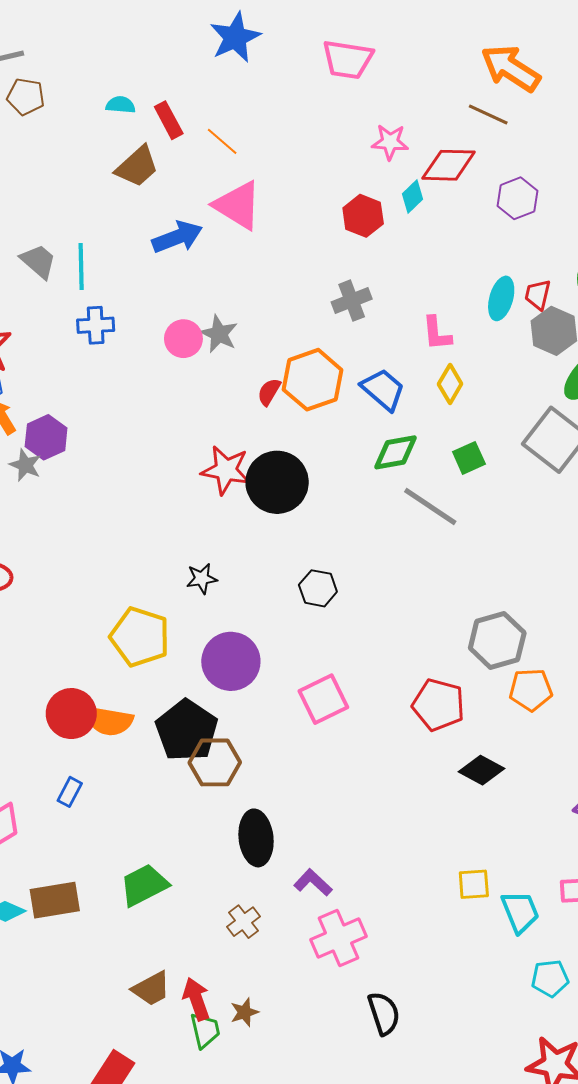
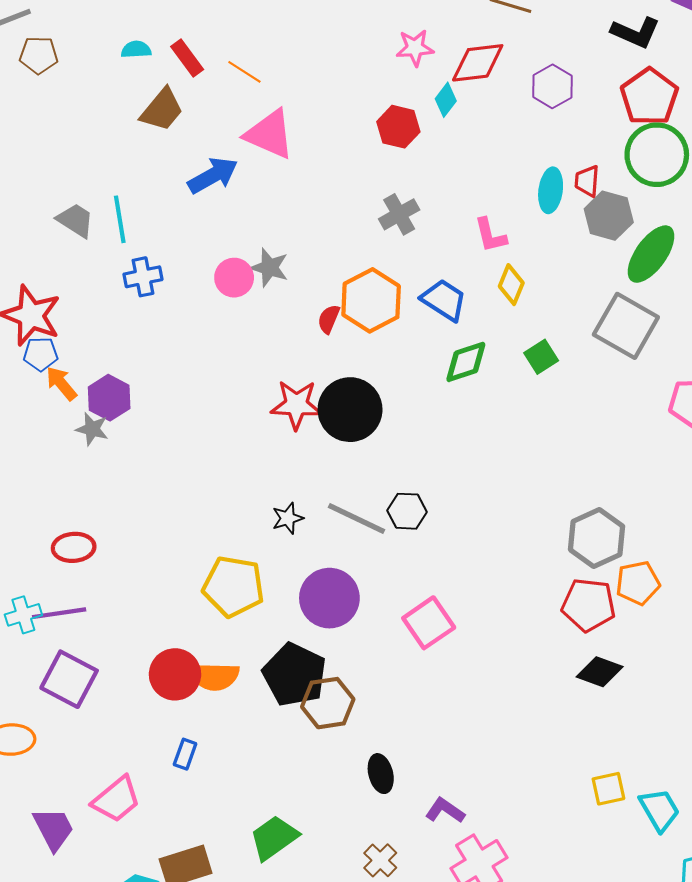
gray line: (430, 507) -> (356, 519), moved
red pentagon: (438, 705) -> (589, 605), moved
black ellipse: (256, 838) -> (381, 774), size x0.7

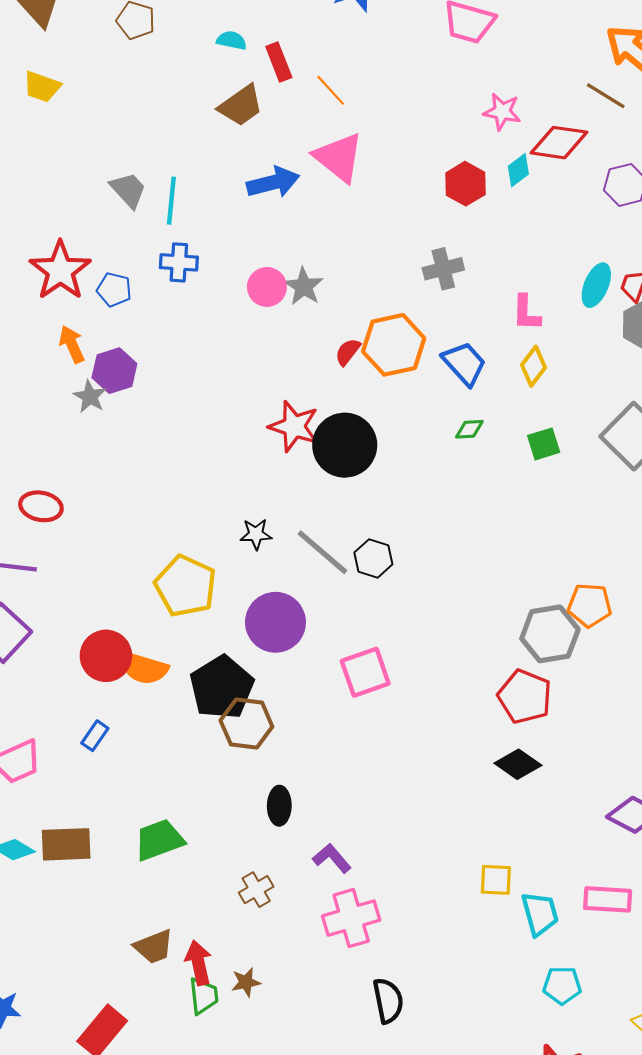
blue pentagon: (41, 354) -> (114, 290), moved
green diamond: (466, 362) -> (469, 429), size x0.6
orange pentagon: (638, 583) -> (590, 605), moved

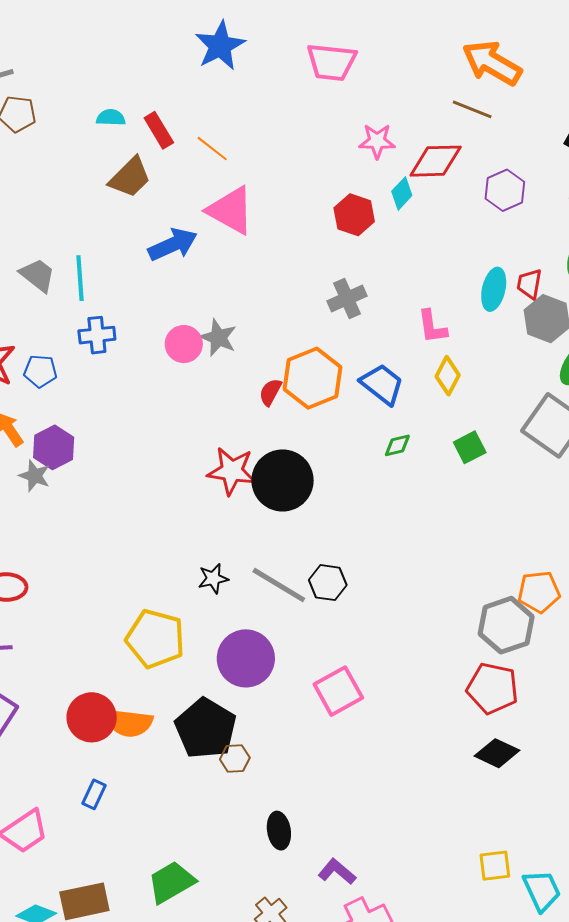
brown hexagon: (246, 724) -> (235, 758), size x0.6

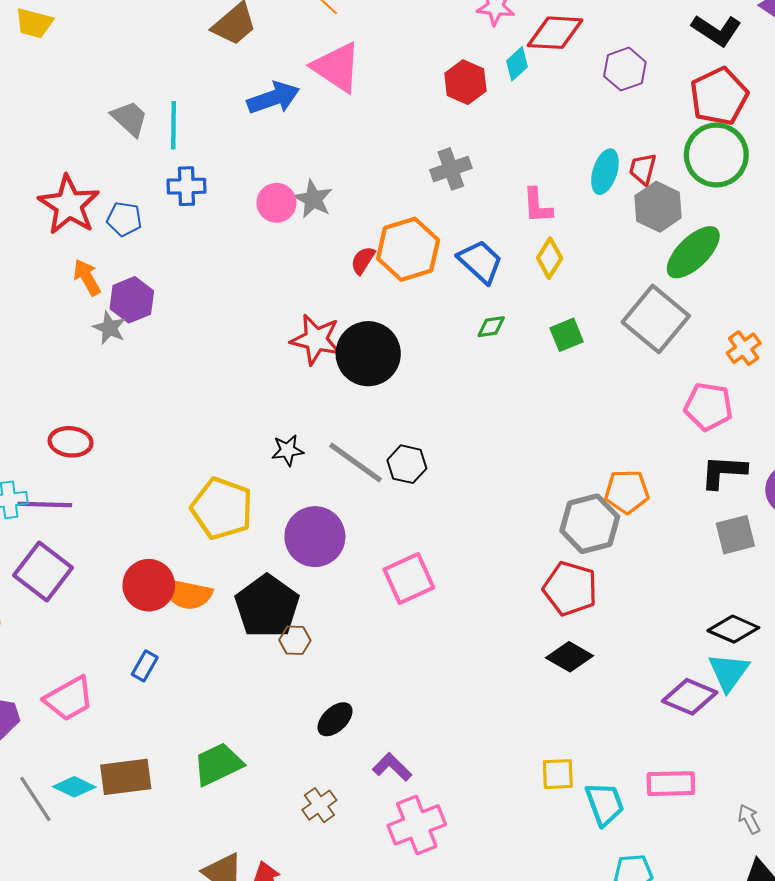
black ellipse: (279, 831) -> (335, 719), turned 51

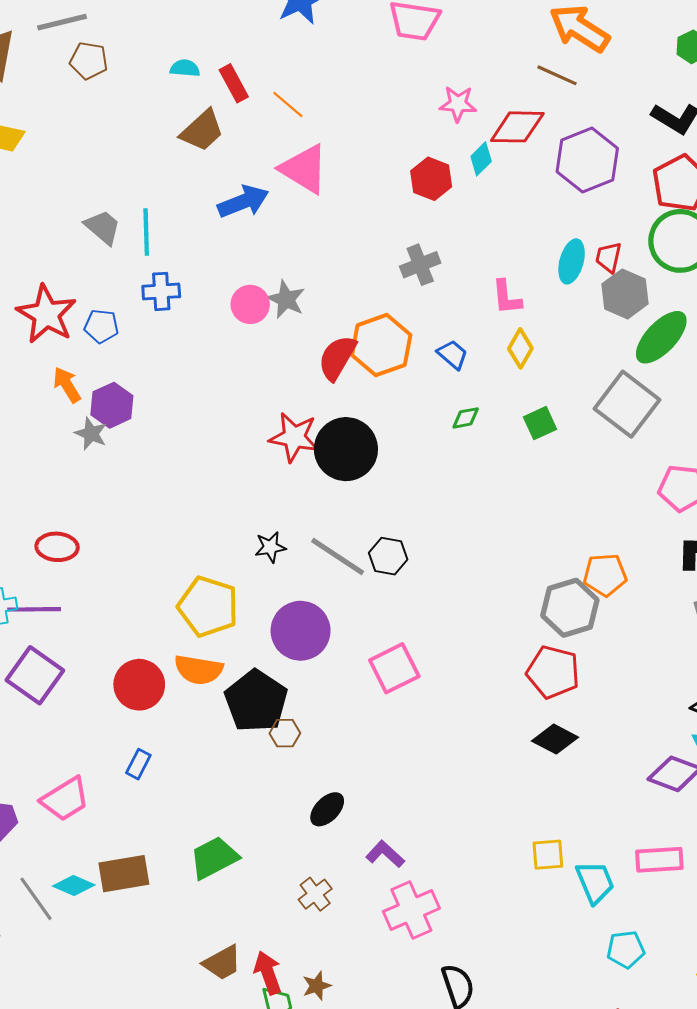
purple hexagon: (625, 69) -> (587, 160), size x1.5
red semicircle: (363, 260) -> (337, 358), size x1.6
blue trapezoid: (480, 262) -> (453, 354), size x0.7
orange semicircle: (187, 594) -> (199, 670), moved

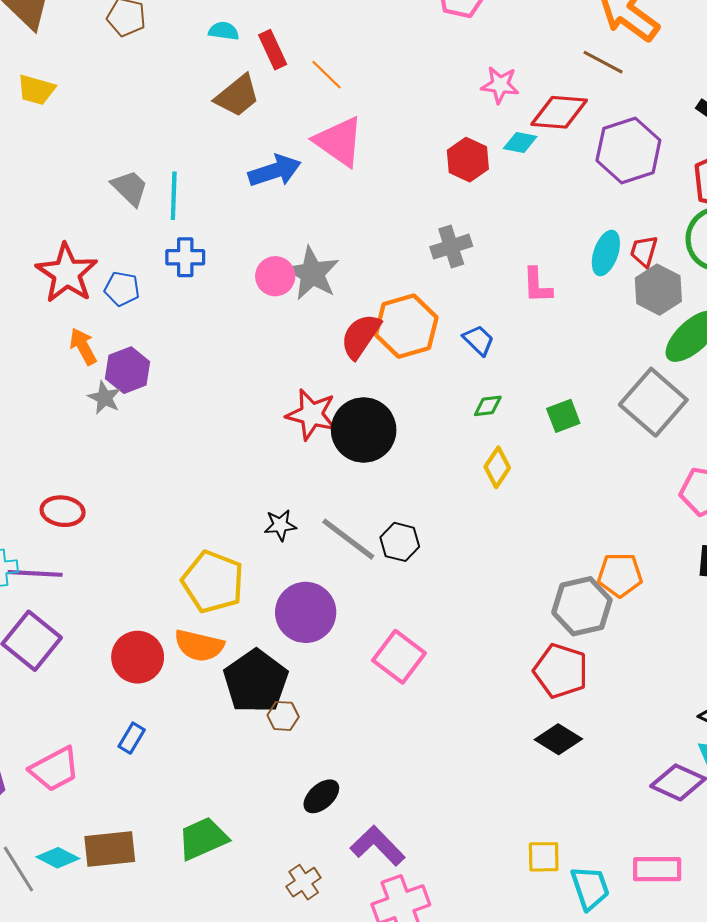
cyan diamond: (481, 159) -> (520, 143), turned 52
gray star: (286, 299) -> (312, 273), size x1.4
yellow diamond: (520, 348) -> (497, 467), moved
pink square: (394, 668) -> (399, 657), turned -30
purple L-shape: (385, 854) -> (378, 846), size x1.4

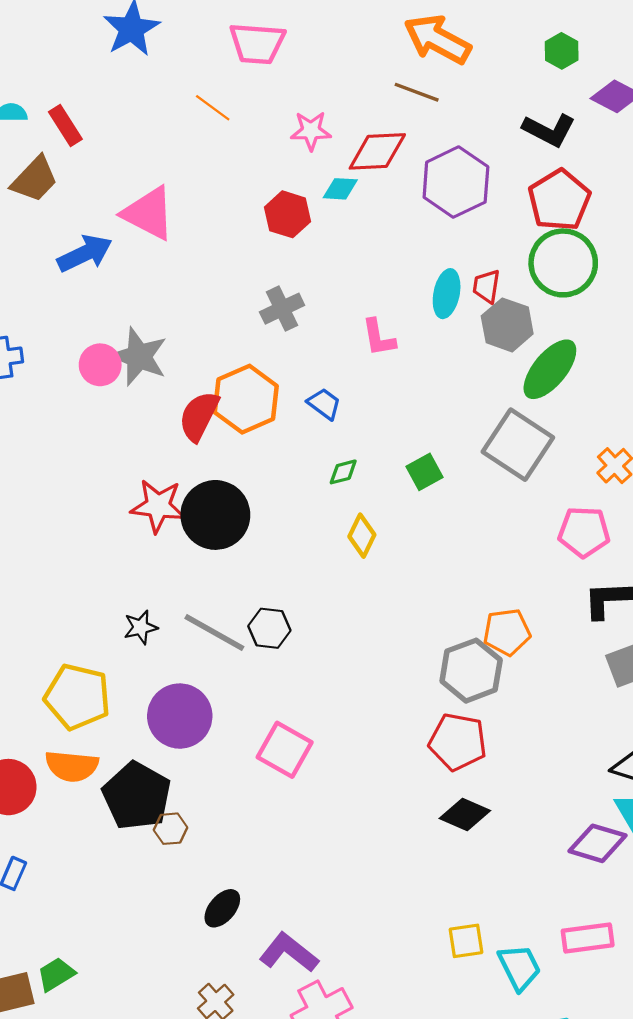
orange line: (327, 75) -> (213, 108), moved
green trapezoid: (203, 839) -> (56, 974), moved, size x0.7

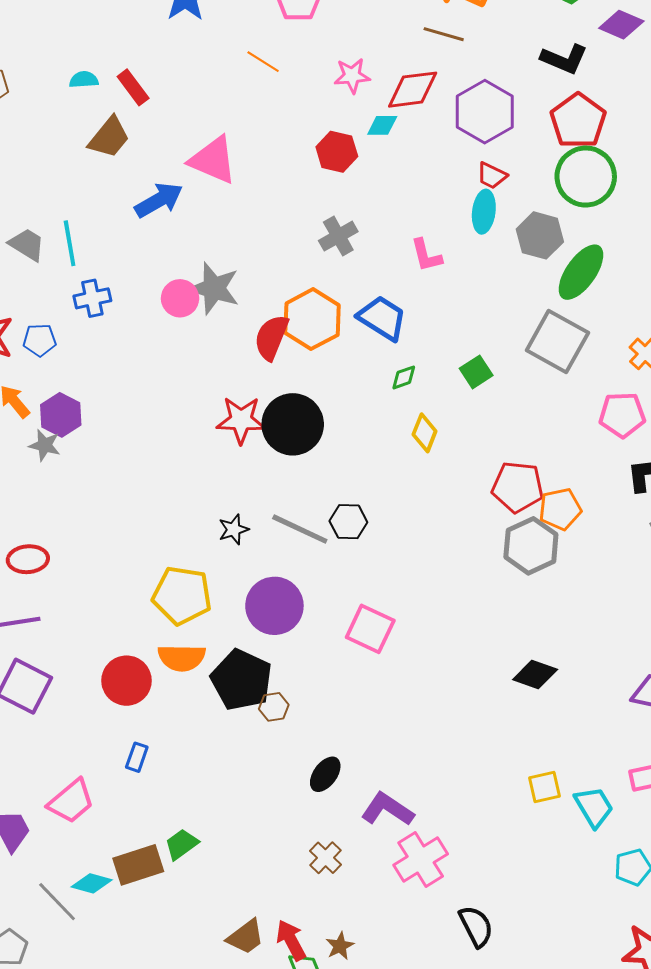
red trapezoid: (486, 286) -> (492, 176), moved, turned -68
blue trapezoid: (324, 404) -> (382, 318), size x1.6
red pentagon: (458, 742) -> (518, 487), moved

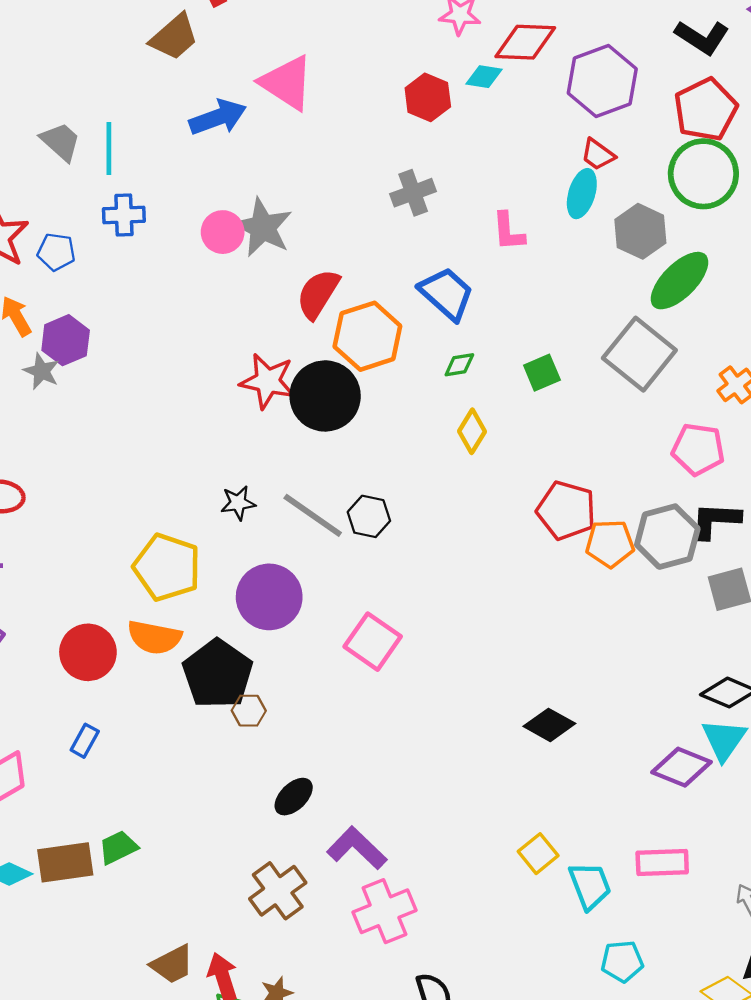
orange hexagon: (312, 319) -> (367, 336), moved
gray hexagon: (531, 546) -> (667, 537), moved
yellow square: (544, 787) -> (538, 854), turned -36
brown cross: (326, 858) -> (278, 891), size x1.5

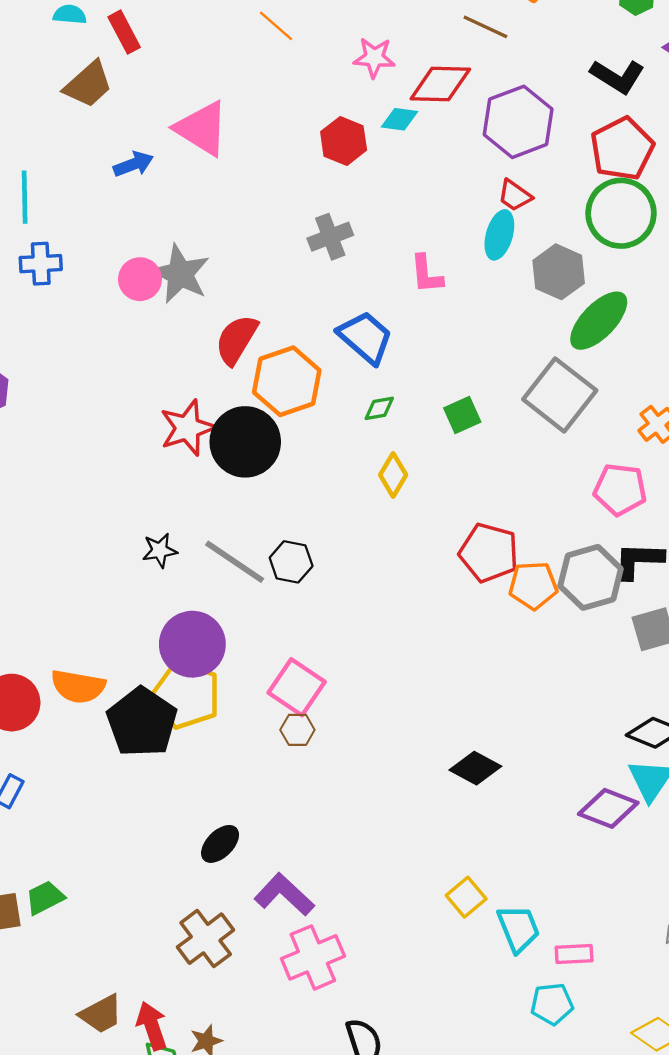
blue arrow: (218, 117) -> (133, 164), size x0.7
red star: (268, 381) -> (187, 428), turned -30
yellow pentagon: (167, 567) -> (186, 695), moved
brown hexagon: (249, 711) -> (297, 730), moved
pink rectangle: (662, 863) -> (574, 954), moved, size x0.7

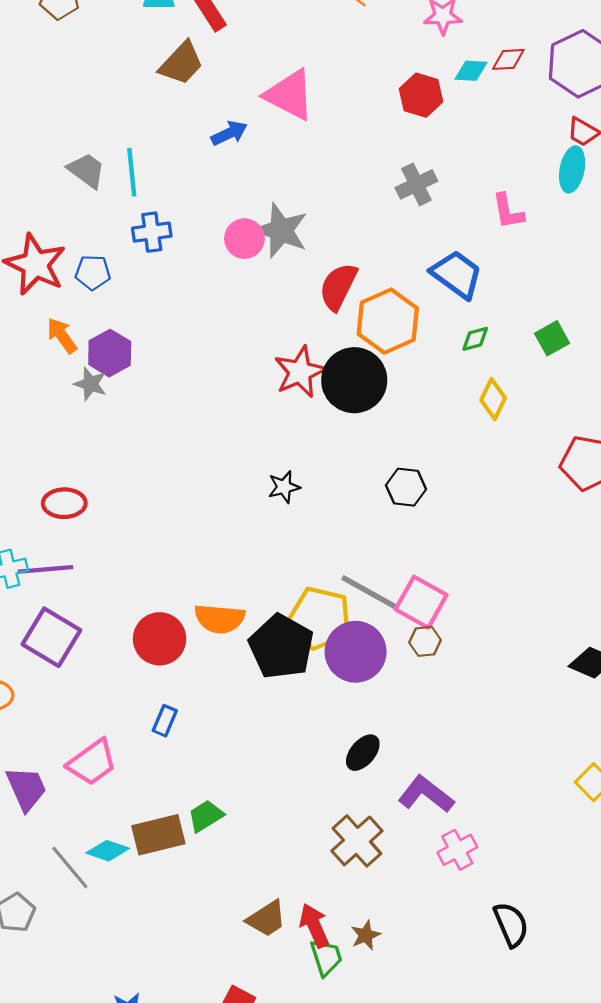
red diamond: (440, 84) -> (508, 59), moved, size x0.6
gray line: (235, 562) -> (370, 593), moved
purple circle: (192, 644) -> (356, 652), moved
pink cross: (313, 957) -> (457, 850), size x0.7

